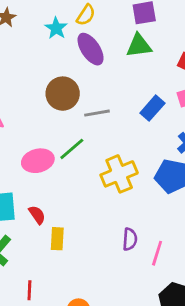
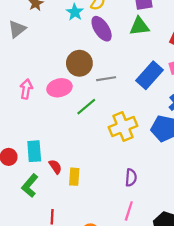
blue rectangle: (152, 108) -> (149, 75), size x1.4
pink ellipse: (38, 161) -> (59, 88), moved
red semicircle: (37, 215) -> (55, 167), moved
pink line: (157, 253) -> (129, 211), moved

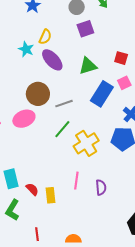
green triangle: (139, 26) -> (88, 66), moved
green line: (86, 107) -> (62, 129), moved
pink line: (129, 211) -> (76, 181), moved

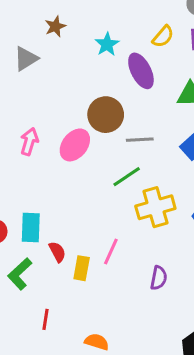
yellow semicircle: (45, 37) -> (163, 36), moved
pink ellipse: (24, 119) -> (75, 145), turned -45
pink line: (76, 181) -> (111, 251), moved

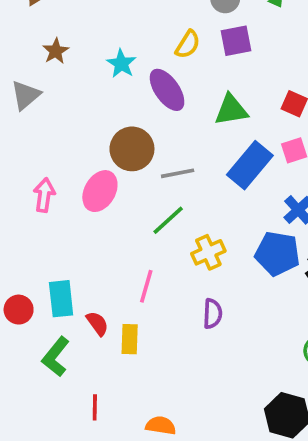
yellow cross: (155, 207) -> (208, 252), size x0.7
pink line: (111, 251) -> (146, 286), moved
purple semicircle: (159, 278) -> (213, 314), moved

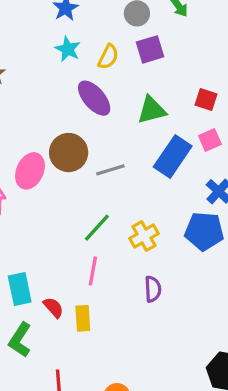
cyan star: (121, 64) -> (68, 49), moved
pink ellipse: (100, 191) -> (30, 171), moved
green line: (168, 220) -> (97, 228), moved

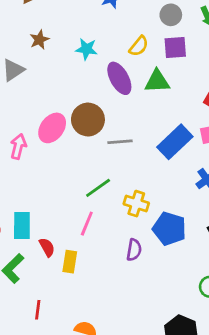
cyan star: (68, 49) -> (86, 49), moved, turned -30
green triangle: (152, 110) -> (157, 81), moved
blue pentagon: (204, 231) -> (169, 229), moved
yellow cross: (144, 236) -> (136, 204), turned 35

